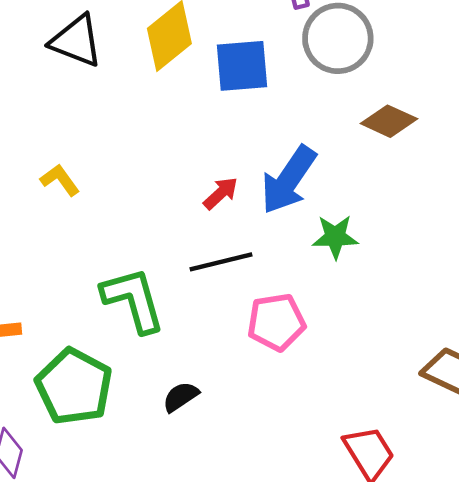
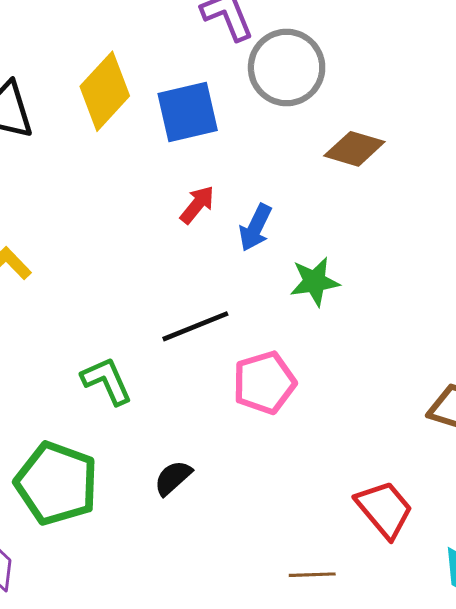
blue arrow: (288, 180) -> (255, 228), size x0.6
red arrow: (221, 193) -> (197, 205), moved
green L-shape: (133, 300) -> (107, 381), size x0.7

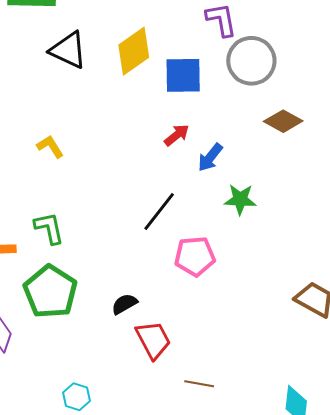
black line: (195, 326) -> (159, 211), turned -42
green L-shape: (107, 381) -> (49, 228), moved
red trapezoid: (384, 509) -> (153, 340), moved

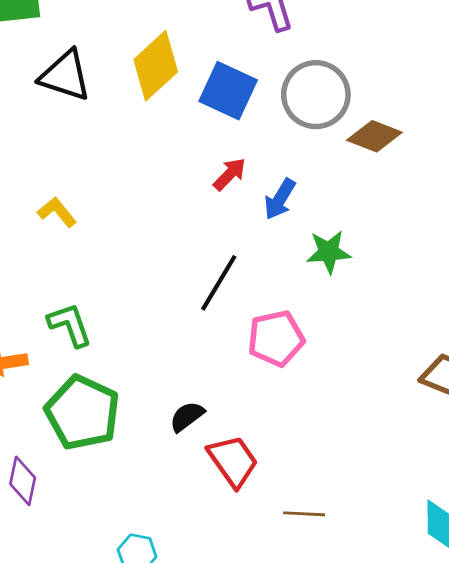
gray circle: (251, 61) -> (316, 95), moved
blue square: (183, 75) -> (228, 91), turned 33

